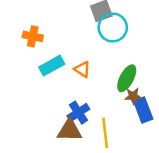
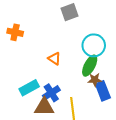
cyan circle: (113, 27) -> (94, 45), moved
cyan rectangle: (52, 66) -> (29, 88), moved

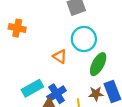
cyan circle: (94, 45) -> (84, 39), moved
brown star: (95, 80) -> (96, 94), moved

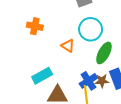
orange cross: (17, 28) -> (35, 26), moved
blue cross: (57, 94) -> (88, 81), moved

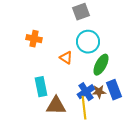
cyan rectangle: (42, 76) -> (41, 87), turned -72

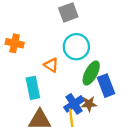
cyan rectangle: (41, 87) -> (33, 88), moved
blue rectangle: (114, 90) -> (106, 86), moved

